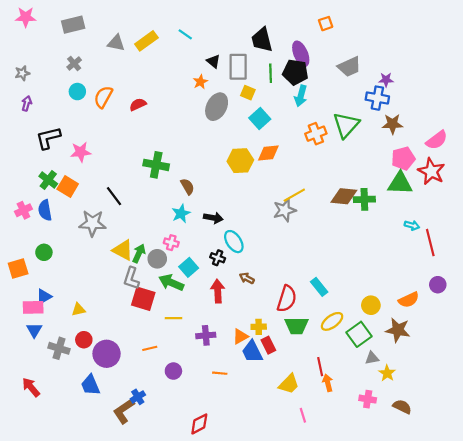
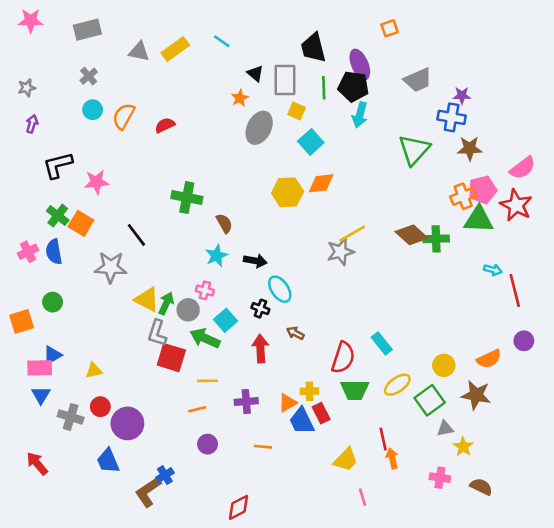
orange cross: (316, 134) -> (463, 196), moved
brown diamond: (344, 196) -> (412, 235), turned 36
orange line: (150, 348) -> (197, 409), moved

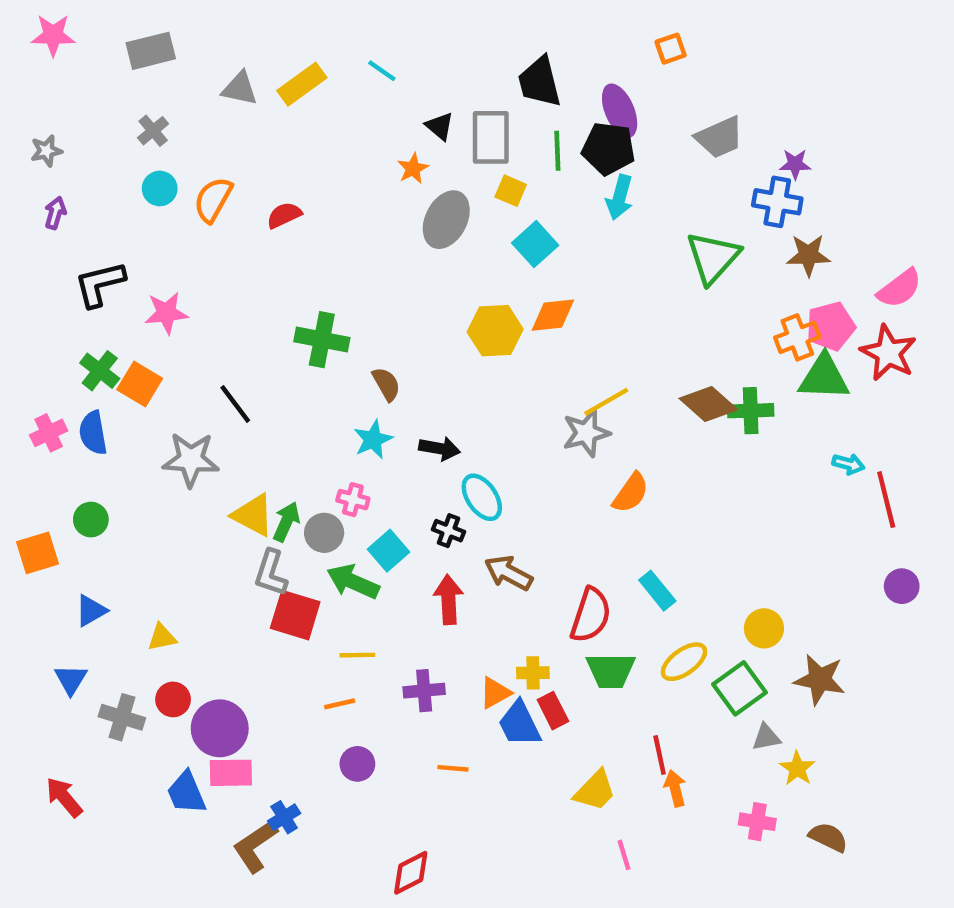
brown arrow: (295, 333) -> (508, 573), size x1.5
orange semicircle: (489, 359) -> (631, 493), moved, turned -30
pink rectangle: (40, 368) -> (231, 773), moved

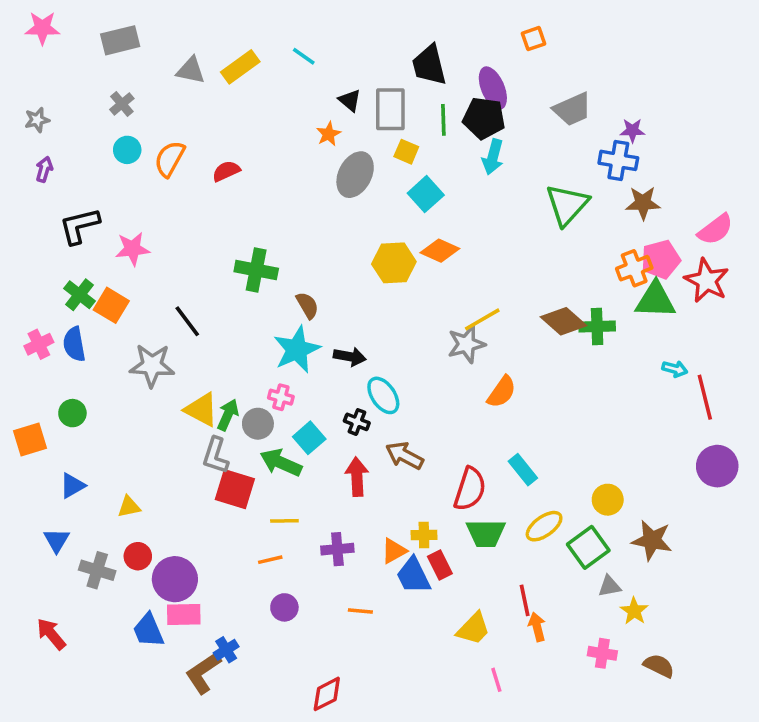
orange diamond: (553, 315) -> (440, 251), turned 30
cyan star: (373, 440) -> (297, 350), size x1.5
purple circle: (902, 586) -> (717, 466), size x1.5

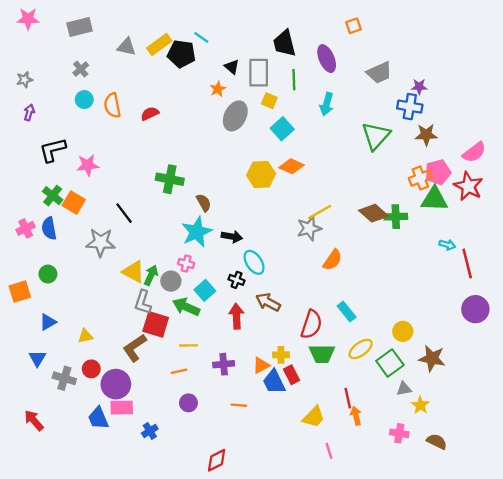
black pentagon: (484, 118) -> (181, 54), moved
orange semicircle: (170, 159) -> (112, 105), turned -40
brown L-shape: (203, 673) -> (135, 348), moved

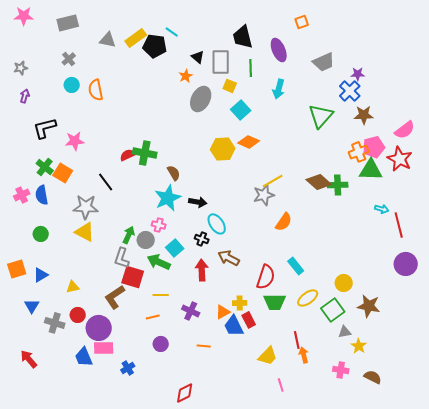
blue cross: (410, 107) -> (350, 91), turned 35
red semicircle: (150, 114) -> (128, 155), moved
yellow triangle: (133, 272) -> (85, 232), moved
orange square: (20, 292) -> (17, 269), moved
purple cross: (224, 364) -> (191, 311), turned 30

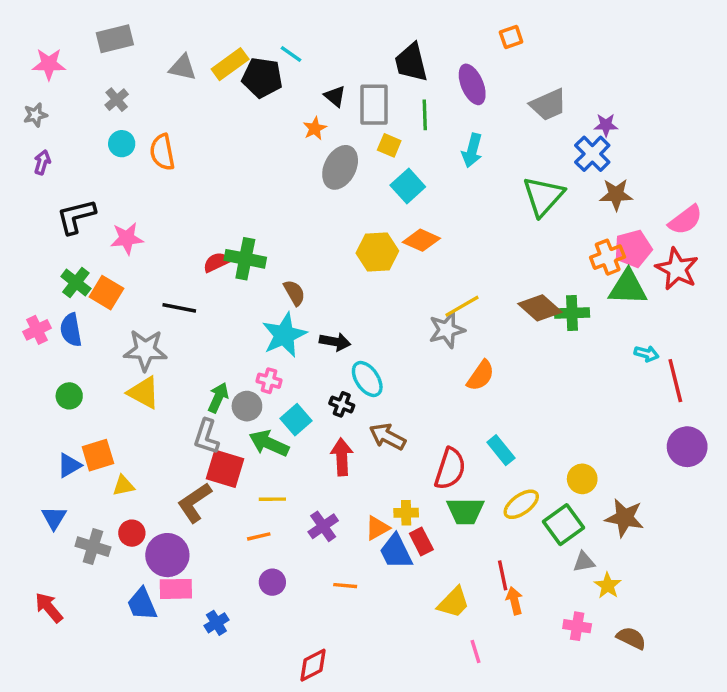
pink star: (24, 16) -> (49, 64), moved
black line: (106, 182) -> (179, 308), turned -42
orange square: (17, 269) -> (98, 455), moved
purple cross: (191, 311) -> (323, 526), turned 30

